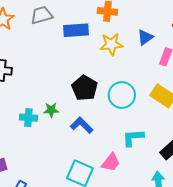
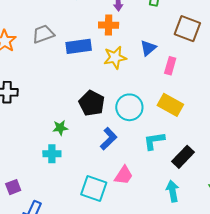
cyan cross: (28, 118) -> (52, 154), moved
blue L-shape: (82, 125) -> (109, 139), moved, turned 95
cyan L-shape: (133, 138) -> (154, 141), moved

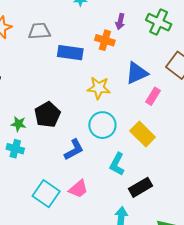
blue triangle: (148, 48) -> (137, 73), size x1.4
yellow star: (115, 58) -> (99, 88), moved
black pentagon: (92, 103) -> (47, 115), moved
green star: (60, 128) -> (18, 124), moved
cyan L-shape: (154, 141) -> (117, 164), turned -70

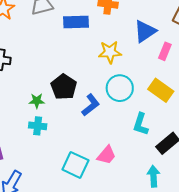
blue L-shape: (74, 150) -> (91, 105), moved

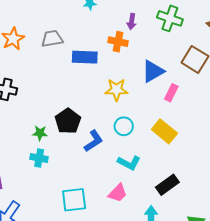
cyan circle: (120, 88) -> (124, 126), size x0.7
cyan L-shape: (141, 124) -> (129, 163), moved, turned -85
pink trapezoid: (107, 155) -> (118, 193), moved
cyan square: (75, 165) -> (74, 200), turned -36

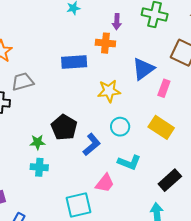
gray trapezoid: (52, 39) -> (23, 82), moved
pink trapezoid: (118, 193) -> (105, 183), moved

